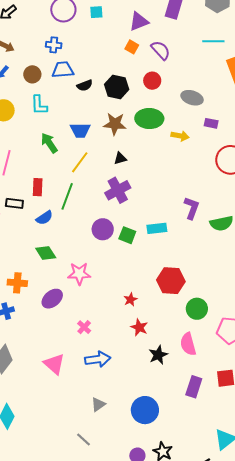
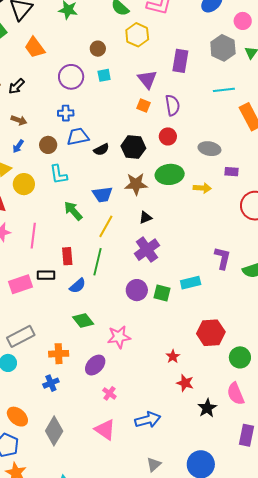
purple triangle: (139, 21) -> (147, 79), turned -40
purple semicircle: (161, 50) -> (172, 105), turned 40
pink cross: (84, 327) -> (109, 393), moved

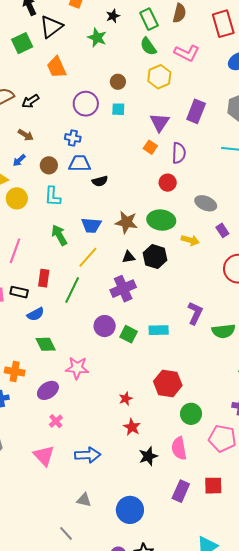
black hexagon: (133, 147) -> (155, 257), moved
purple rectangle: (232, 172) -> (222, 230), turned 40
blue semicircle: (78, 286) -> (36, 314), moved
gray triangle: (154, 464) -> (84, 500), turned 42

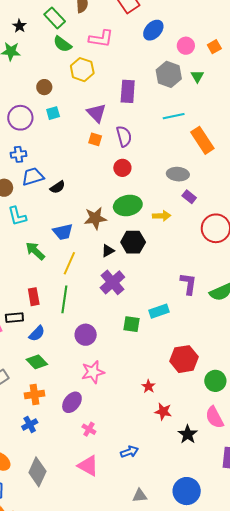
gray ellipse: (206, 203) -> (178, 174), moved
purple circle: (105, 326) -> (86, 335), moved
green diamond: (46, 344) -> (37, 362), moved
blue arrow: (88, 455) -> (129, 452), size x0.7

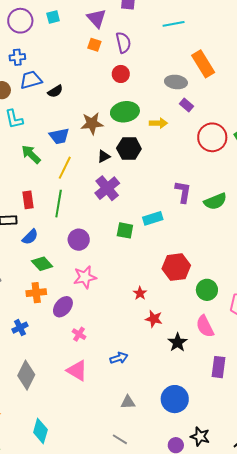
orange rectangle: (202, 140) -> (203, 64), moved
green diamond: (37, 362) -> (42, 264), moved
orange cross: (34, 395) -> (36, 293), moved

